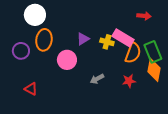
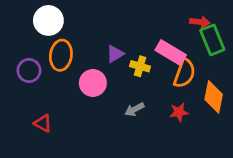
yellow cross: (107, 42) -> (140, 66), moved
green rectangle: (153, 52) -> (212, 40), moved

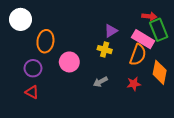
white circle: (48, 20) -> (21, 19), moved
pink rectangle: (171, 52) -> (143, 39), moved
purple triangle: (115, 54) -> (111, 31), moved
purple circle: (29, 70) -> (33, 68), moved

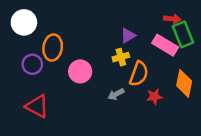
yellow cross: (105, 50) -> (121, 57), turned -32
orange semicircle: (138, 55) -> (139, 74), moved
purple circle: (33, 68) -> (32, 64), moved
red triangle: (32, 92) -> (37, 106), size x1.5

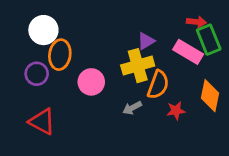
white circle: (24, 22) -> (43, 30), moved
yellow cross: (121, 57) -> (138, 66), size x1.6

